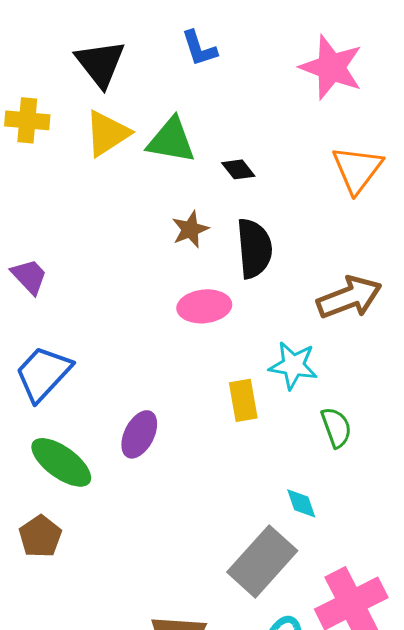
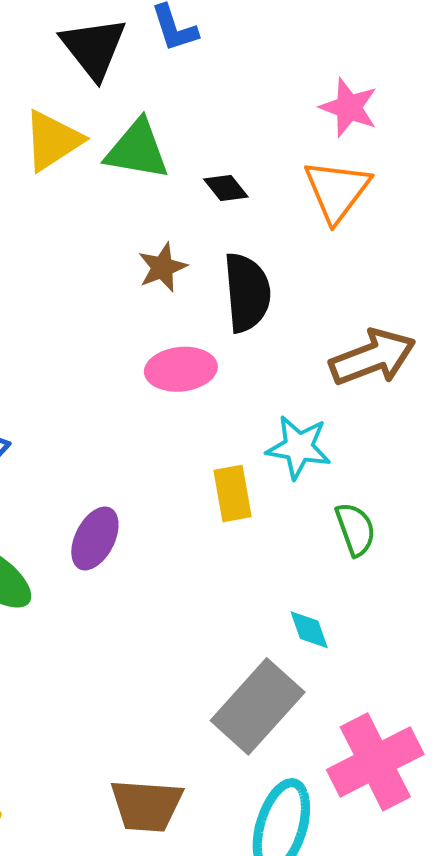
black triangle: (100, 63) -> (94, 48), moved
pink star: (331, 67) -> (349, 107), moved, size x0.7
orange triangle: (357, 169) -> (337, 191), moved

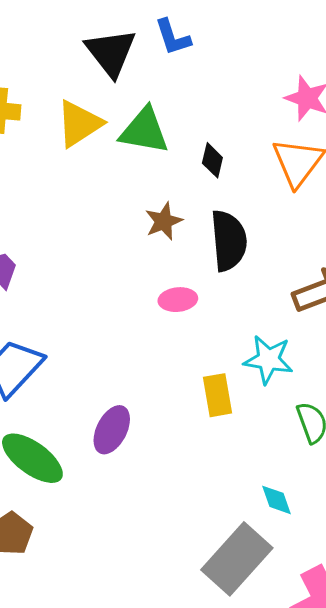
black diamond: (226, 188) -> (212, 160), turned 52
pink ellipse: (181, 369) -> (178, 300), size x0.7

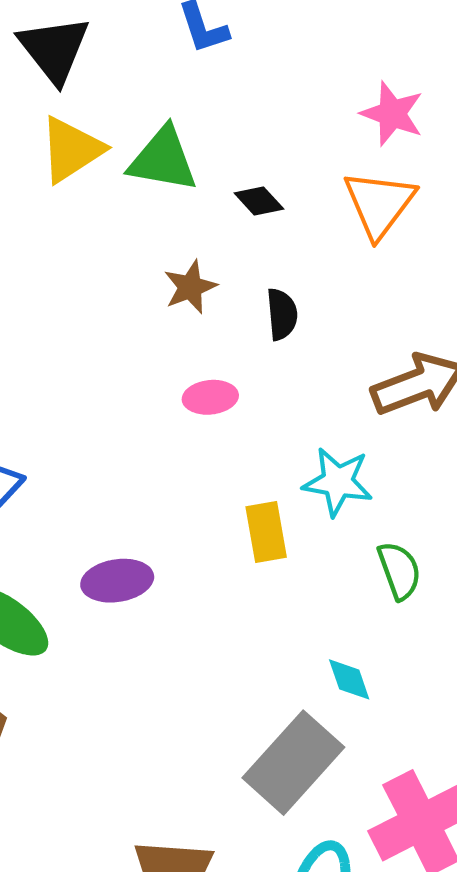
black triangle: (111, 52) -> (54, 49), moved
black diamond: (212, 160) -> (259, 201), turned -56
black semicircle: (229, 241) -> (282, 314), size x0.6
purple ellipse: (112, 430) -> (117, 581), turned 54

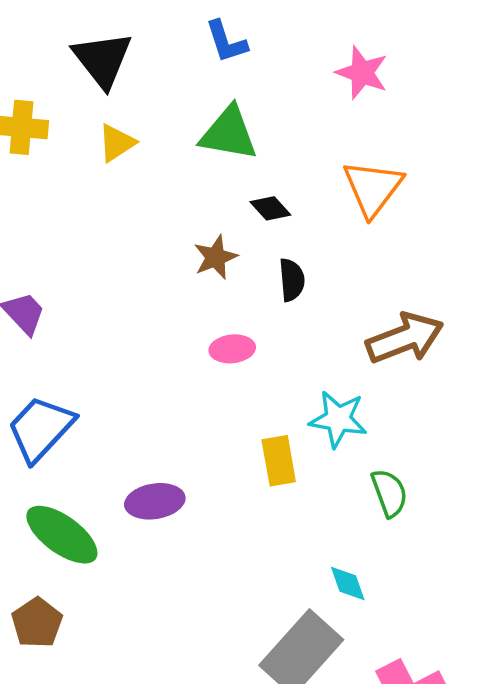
pink star: (392, 114) -> (362, 73), moved
yellow triangle: (71, 150) -> (117, 143), size x0.7
green triangle: (163, 160) -> (229, 133), moved
black diamond: (259, 201) -> (270, 208), moved

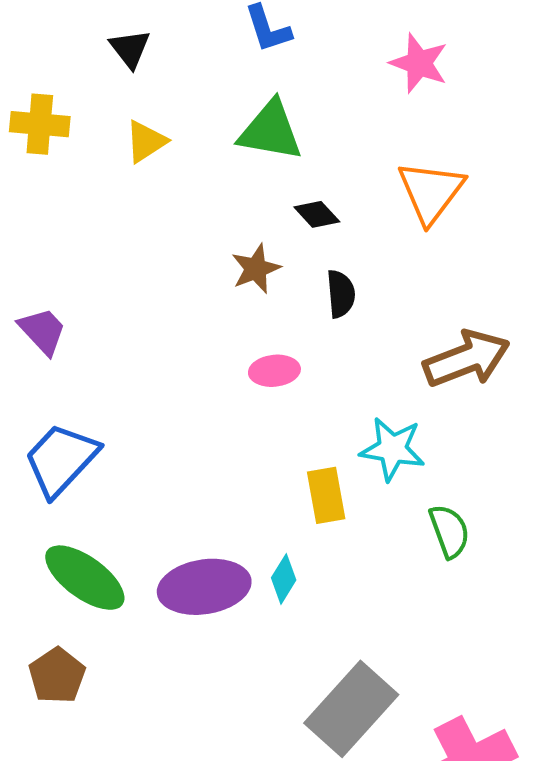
black triangle: (102, 60) -> (130, 49), size x0.6
purple ellipse: (155, 501) -> (204, 587), moved, size x1.4
cyan diamond: (348, 583) -> (284, 579), moved, turned 51

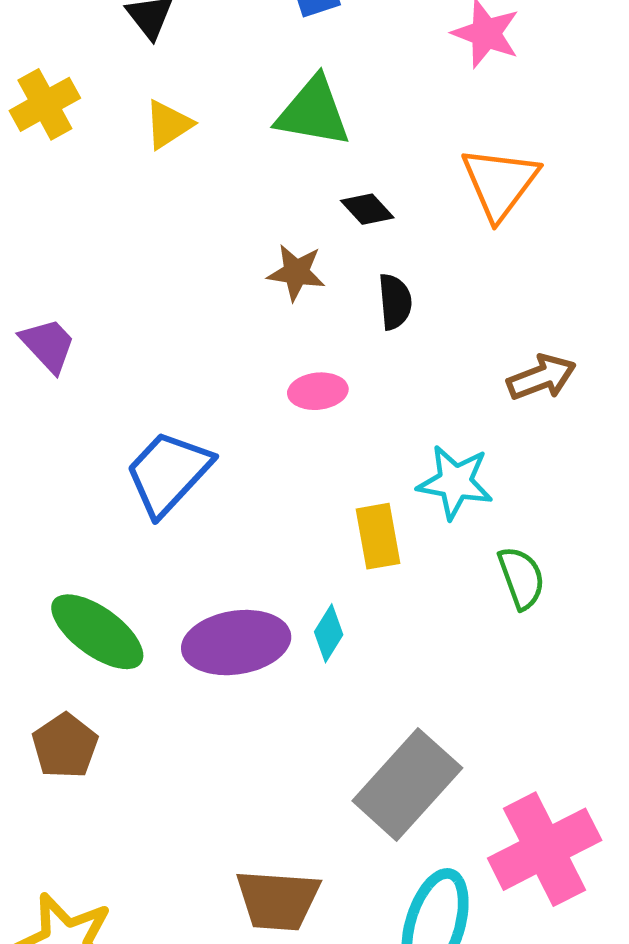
yellow cross: (40, 124) -> (45, 104), turned -34
brown star: (256, 269) -> (296, 272), turned 30
brown arrow: (467, 359) -> (541, 377), size x0.7
blue trapezoid: (61, 460) -> (168, 473), moved

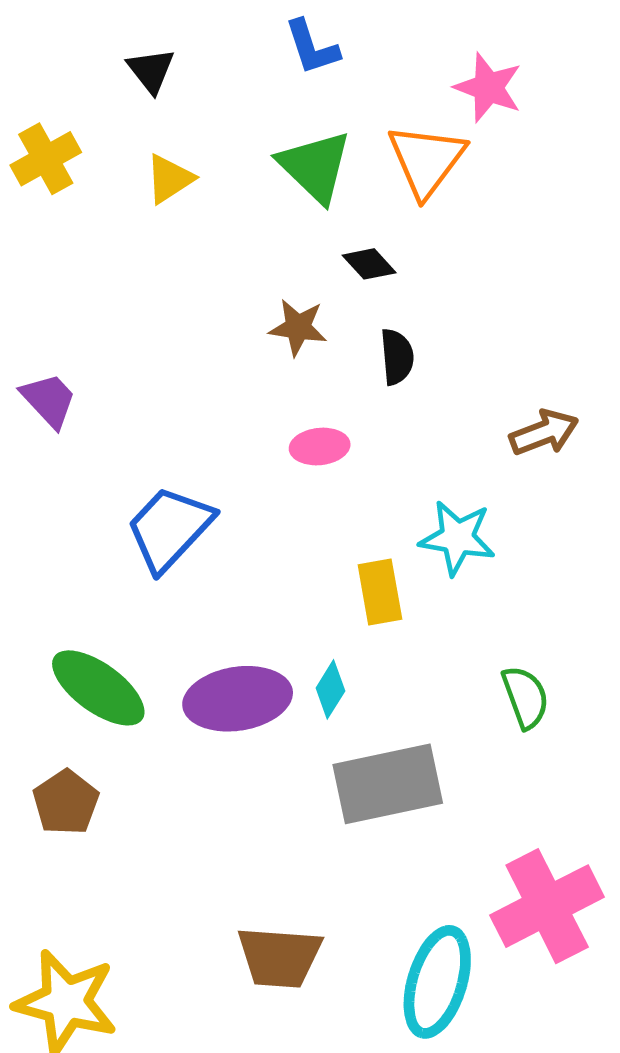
green triangle: (313, 112) -> (315, 166), turned 34
orange triangle: (500, 183) -> (426, 160), moved
green semicircle: (521, 578) -> (525, 697), moved
gray rectangle: (407, 784) -> (388, 784), moved, turned 36

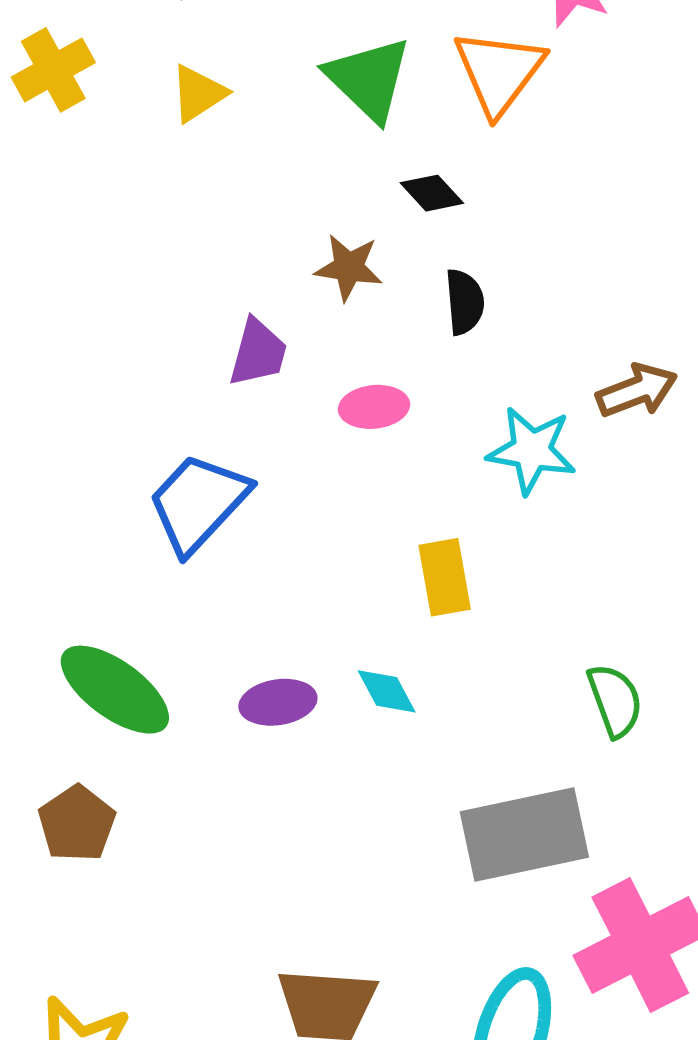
purple trapezoid: (49, 400) -> (258, 353), moved, turned 58
cyan star: (457, 538) -> (532, 450), moved
cyan diamond: (330, 689) -> (387, 691), turned -60
purple ellipse: (238, 699) -> (278, 702), size x0.6
gray rectangle: (388, 784) -> (524, 835), moved

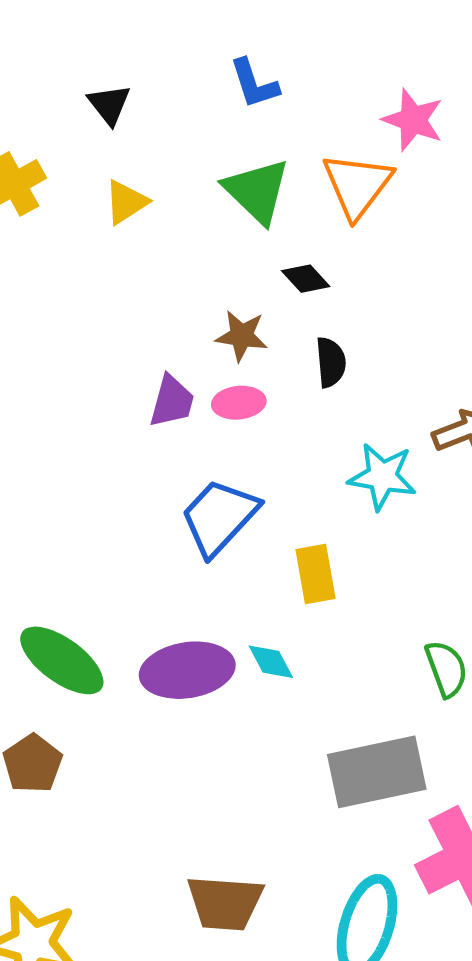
pink ellipse: (374, 407) -> (239, 403), moved
blue trapezoid: (198, 503) -> (219, 517), moved
purple ellipse: (278, 702) -> (187, 670), size x1.6

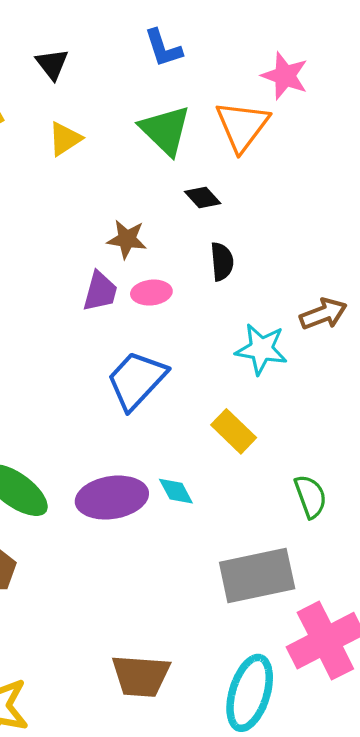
brown star: (242, 336) -> (127, 239), moved
yellow rectangle: (315, 574) -> (234, 431), moved, turned -36

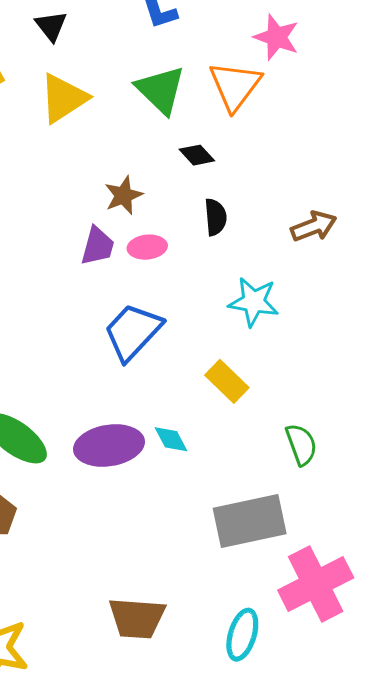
yellow triangle: (65, 139) -> (64, 98), size x1.5
brown star: (127, 239) -> (123, 195), turned -30
brown arrow: (323, 314) -> (314, 226), moved
cyan ellipse: (250, 693) -> (242, 635), size x0.7

